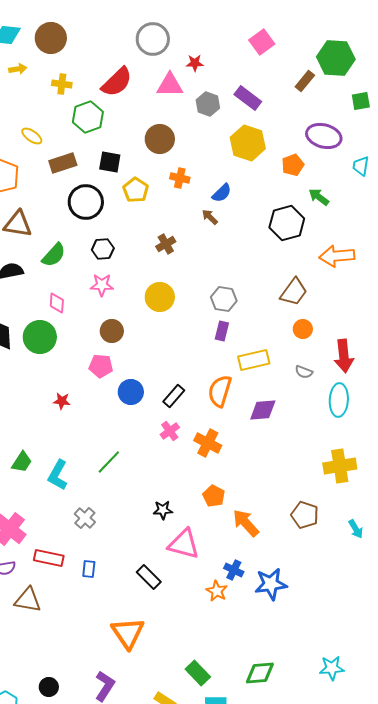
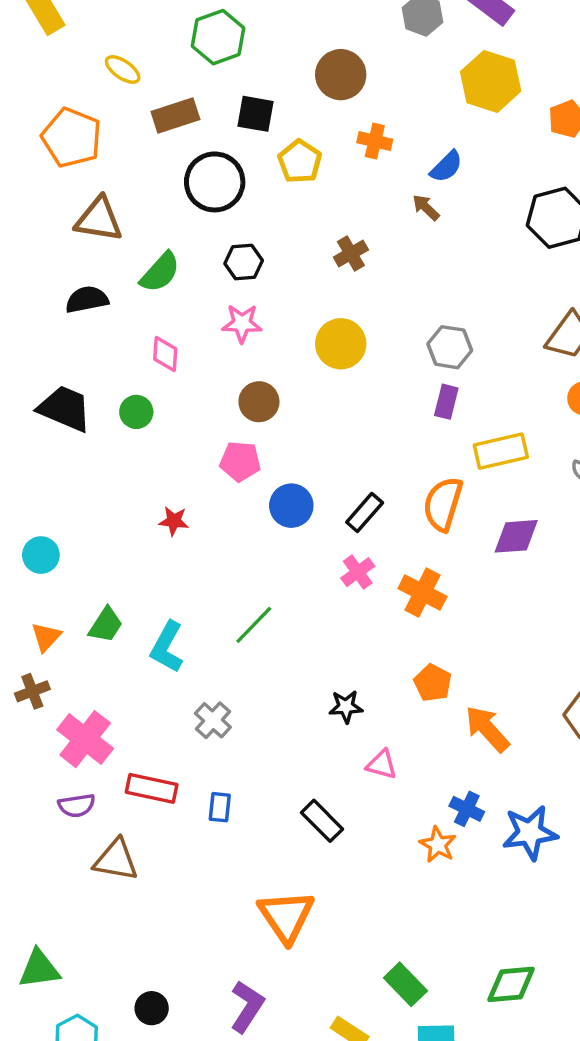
green circle: (40, 337) -> (136, 412), size x0.6
pink triangle: (184, 544) -> (382, 765), size x0.6

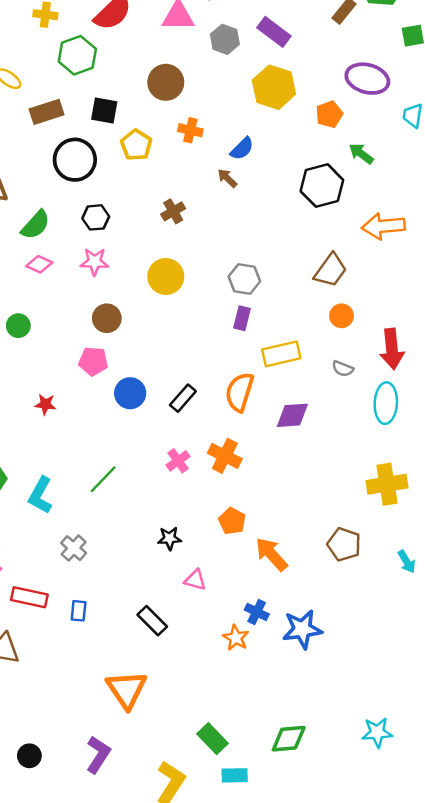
pink diamond: (165, 354) -> (39, 264), moved, turned -70
pink cross: (358, 572) -> (178, 461), moved

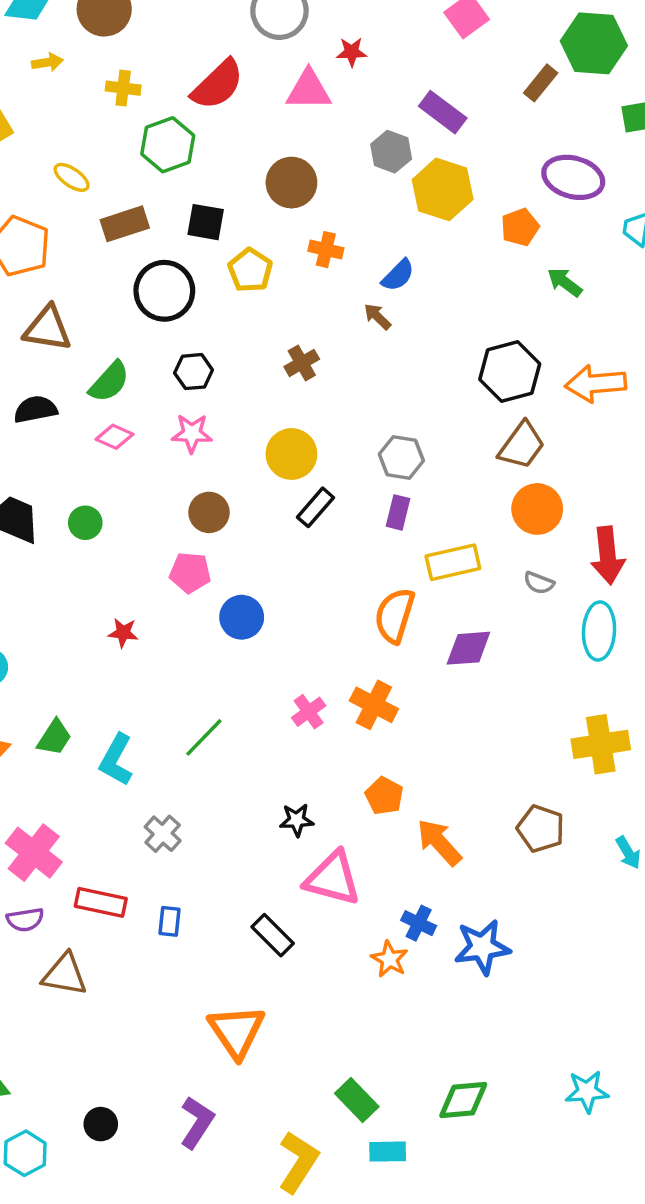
gray hexagon: (225, 39) -> (391, 152), moved
black hexagon: (322, 186) -> (510, 372), moved
orange circle: (342, 316) -> (537, 509), size x1.5
black rectangle: (183, 398) -> (316, 507), moved
pink triangle: (195, 580) -> (333, 878), size x1.8

